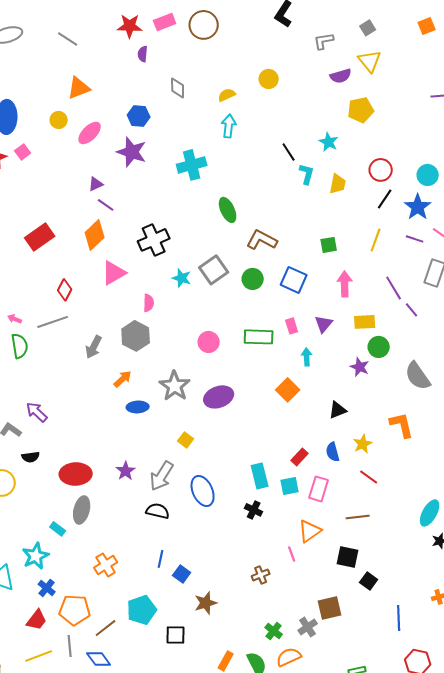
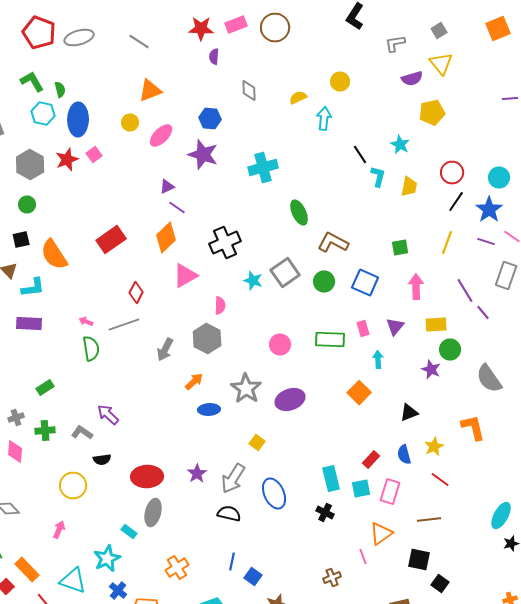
orange square: (427, 26) -> (498, 28), size x1.4
cyan arrow: (229, 126) -> (324, 118), moved

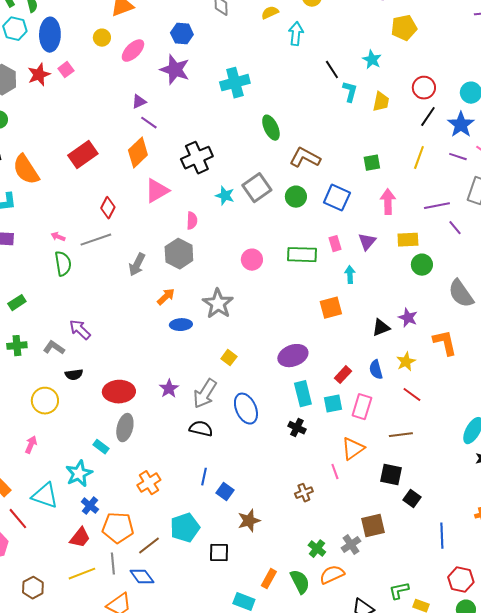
purple line: (465, 290) -> (437, 206), turned -70
purple star: (431, 370) -> (408, 318), moved
orange square: (359, 392) -> (331, 308), turned 30
purple ellipse: (290, 400) -> (293, 356), moved

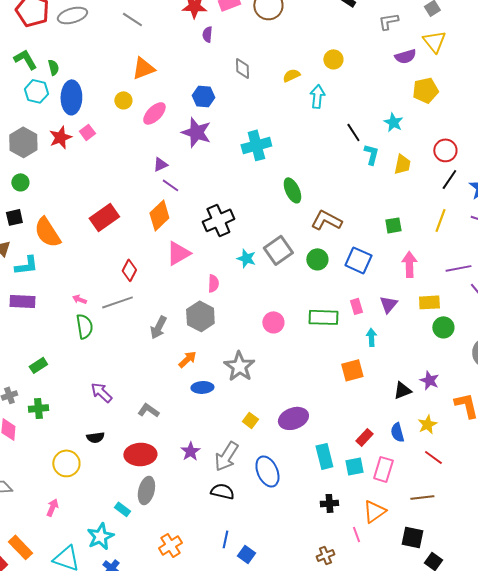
gray L-shape: (54, 348) -> (148, 410), moved
purple ellipse: (293, 356) -> (293, 418), moved
black cross: (297, 428) -> (329, 503), moved, turned -30

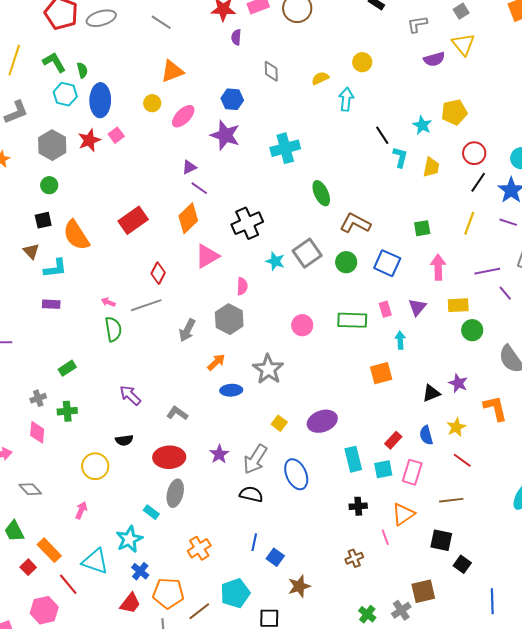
yellow pentagon: (425, 90) -> (454, 112), moved
purple rectangle: (22, 301) -> (51, 304), size x0.7

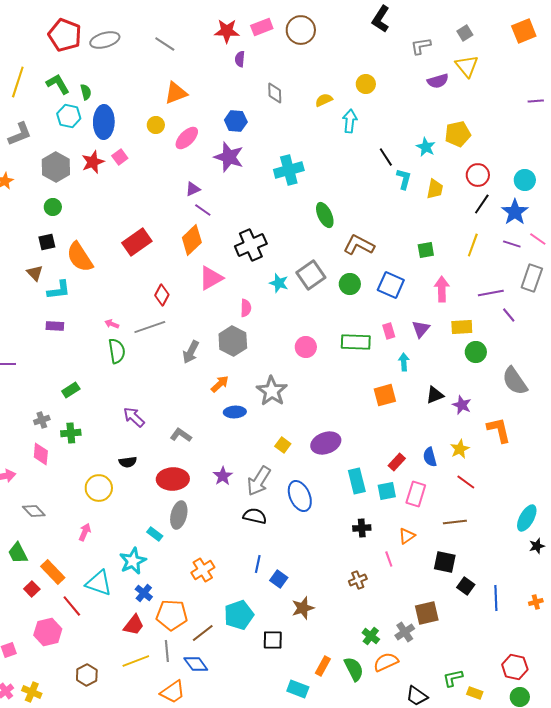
black triangle: (431, 393) -> (435, 395), moved
orange triangle: (403, 514) -> (407, 536), size x0.7
blue line: (492, 601) -> (496, 598), moved

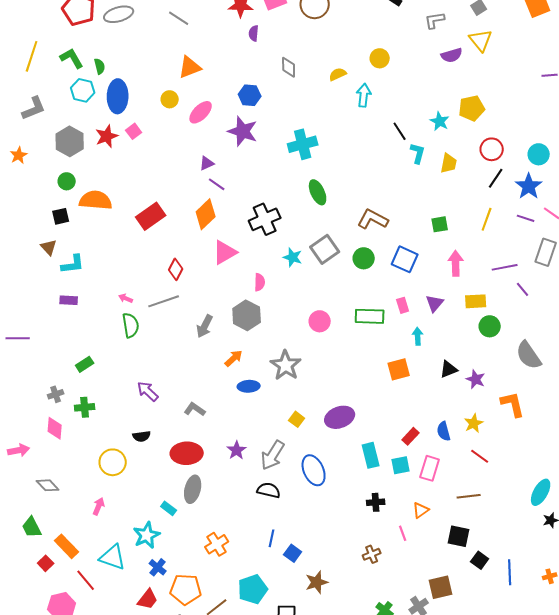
green ellipse: (325, 215) -> (318, 192), moved
orange semicircle: (80, 257) -> (96, 200), moved, turned 128

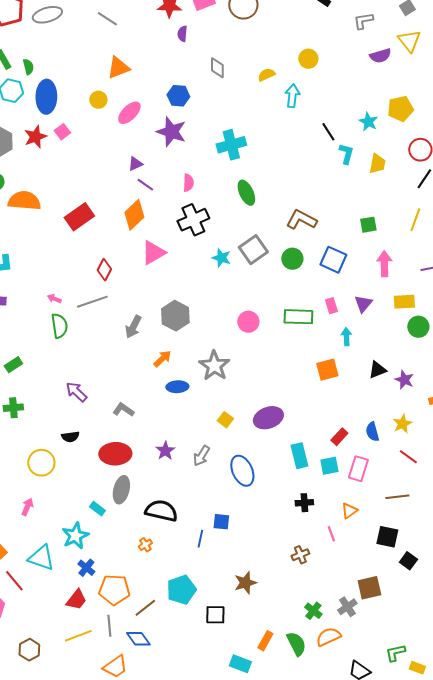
pink semicircle: (260, 282) -> (188, 183), moved
gray arrow: (273, 455) -> (201, 456), size x0.7
black semicircle: (269, 490) -> (161, 511), moved, size x1.4
orange cross: (217, 544) -> (145, 545), size x0.6
blue square: (293, 553) -> (221, 522), moved, turned -30

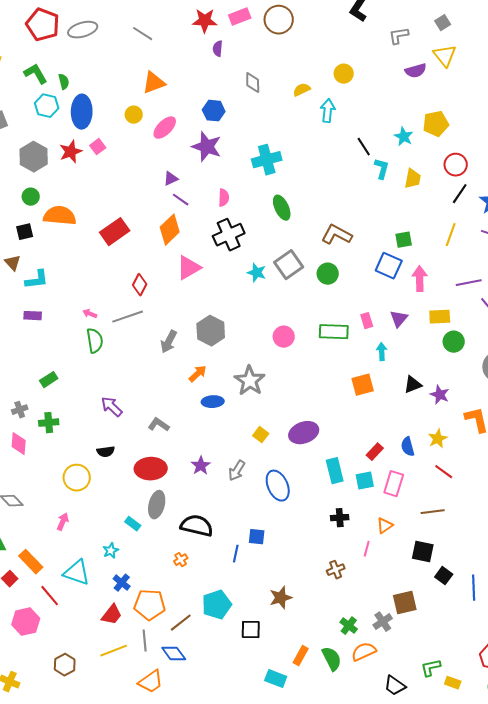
blue square: (333, 260) -> (389, 266), moved
pink line: (331, 534) -> (367, 549), turned 35
cyan star: (75, 536) -> (111, 551), size x0.6

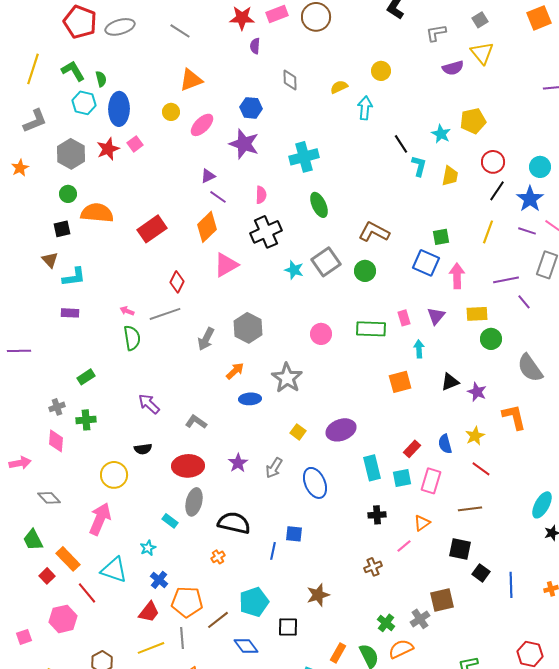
pink arrow: (63, 522) -> (100, 519), size x1.8
pink line: (367, 549) -> (404, 546), turned 35
blue diamond: (174, 654) -> (246, 646), moved

